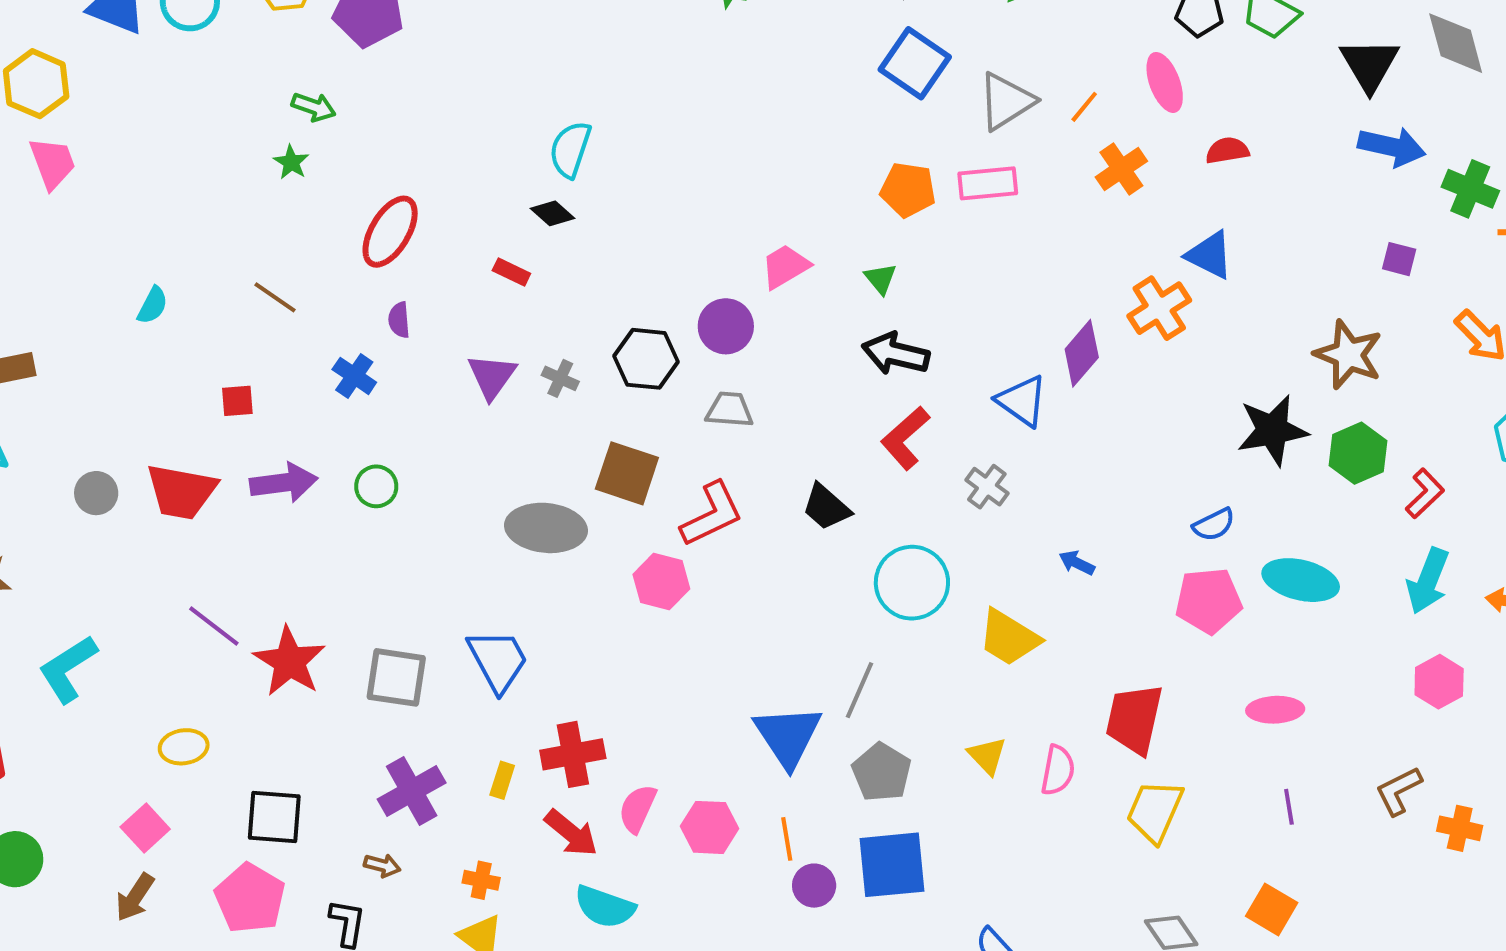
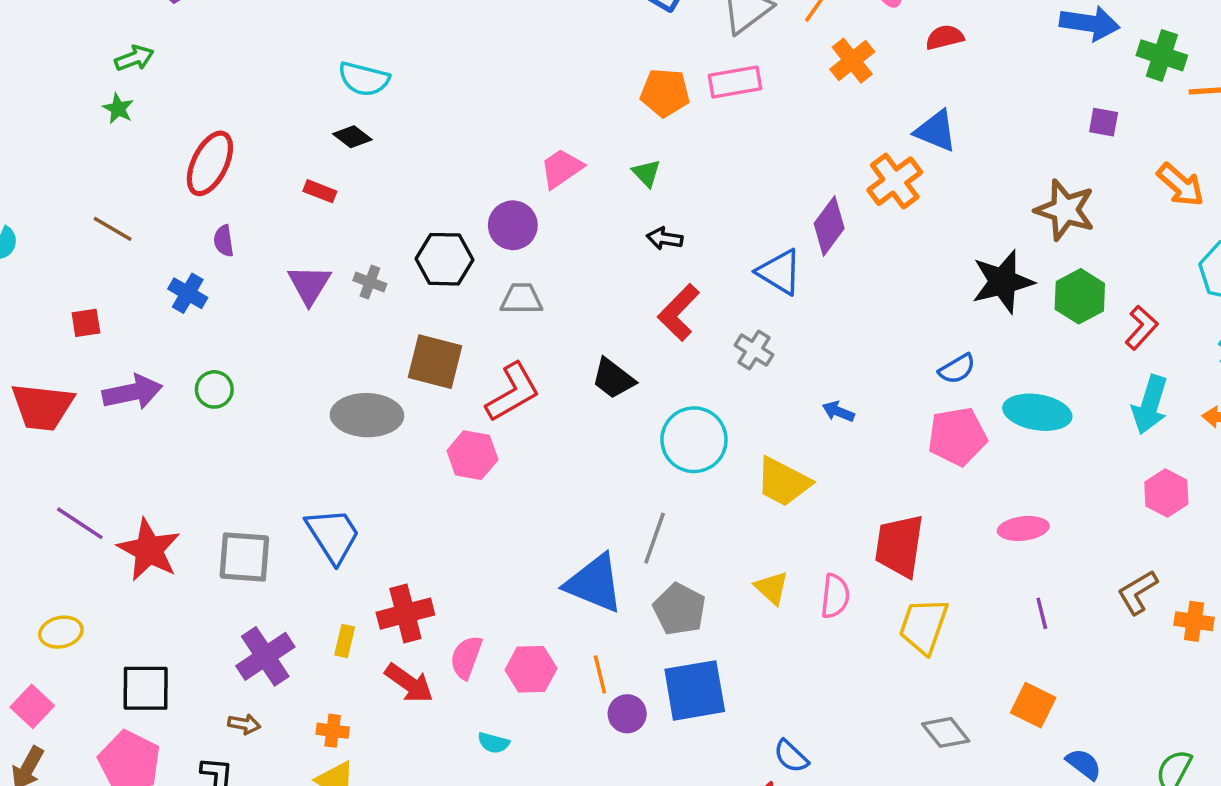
green arrow: (314, 107) -> (134, 58), turned -36
cyan semicircle: (570, 149) -> (364, 79), turned -90
black arrow: (896, 354) -> (665, 238), size x0.6
blue triangle: (788, 736) -> (594, 583), turned -30
cyan semicircle: (605, 907) -> (493, 743), moved, size x0.6

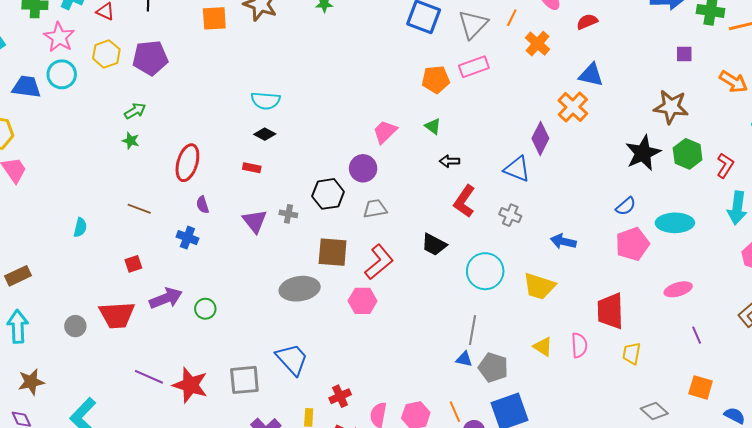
green circle: (214, 389) -> (205, 309), moved
blue arrow: (838, 411) -> (563, 241), size x1.4
blue triangle: (594, 583) -> (464, 359), moved, size x0.5
red cross: (405, 614) -> (340, 396), size x0.7
yellow trapezoid: (924, 626) -> (632, 353), size x0.7

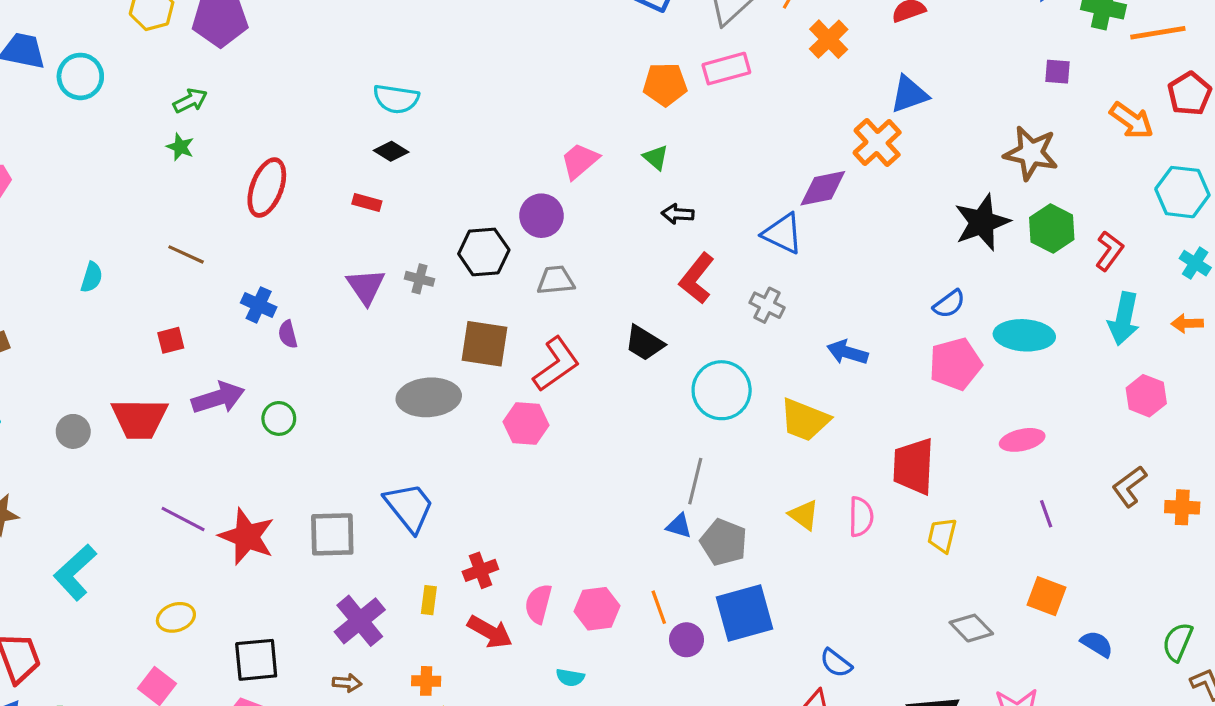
cyan circle: (62, 74) -> (80, 76), moved
blue triangle: (591, 75) -> (909, 94), turned -36
purple diamond: (540, 138) -> (823, 188), turned 48
purple semicircle: (203, 205) -> (288, 334), moved

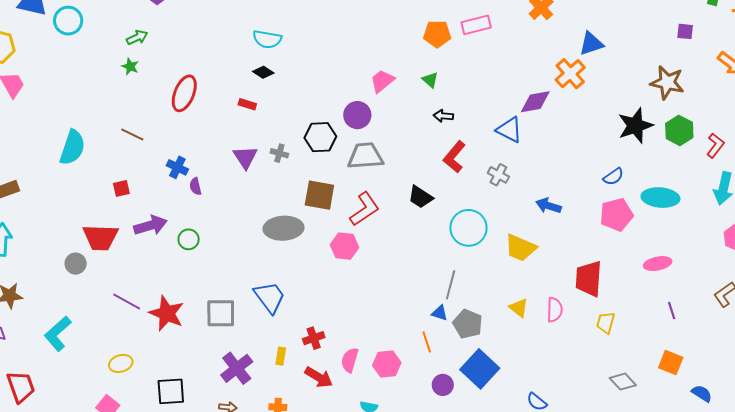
cyan semicircle: (92, 277) -> (72, 148), size x1.8
gray trapezoid: (556, 280) -> (365, 156), size x1.5
gray circle: (73, 431) -> (76, 264), moved
orange line: (659, 607) -> (427, 342), moved
blue square: (744, 613) -> (480, 369), turned -33

